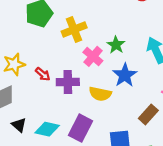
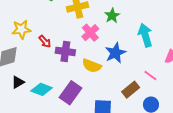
green star: (116, 45) -> (112, 16), moved
black triangle: (19, 125) -> (18, 82), turned 40

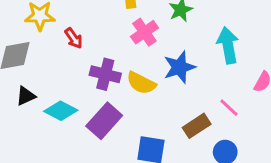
purple cross: (65, 51) -> (105, 74), moved

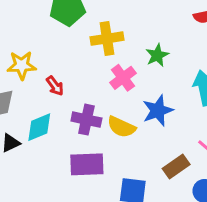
cyan diamond: (61, 111) -> (39, 127), moved, turned -48
purple rectangle: (104, 121) -> (87, 164), turned 48

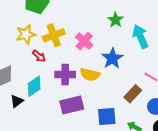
yellow cross: (107, 39) -> (54, 35), moved
green star: (157, 55) -> (115, 20), moved
yellow star: (22, 65) -> (26, 34), moved

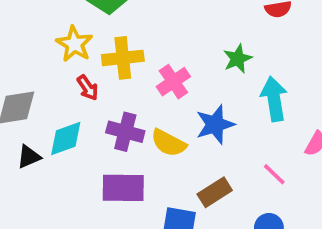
yellow star: (26, 34) -> (74, 44), turned 30
brown rectangle: (133, 94) -> (215, 192), moved

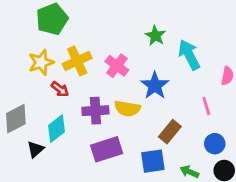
yellow star: (74, 44) -> (41, 62), turned -30
pink line: (274, 174) -> (206, 106), turned 48

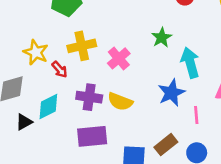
yellow star: (41, 62) -> (36, 52), moved, turned 30
blue star: (155, 86) -> (171, 93), moved
brown rectangle: (170, 132) -> (166, 145), moved

